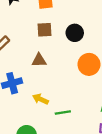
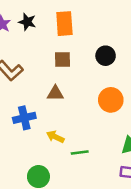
black circle: (75, 33) -> (106, 56), moved

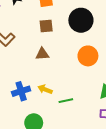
black circle: (106, 56) -> (81, 20), size x1.5
blue cross: (24, 118) -> (21, 91), moved

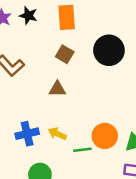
brown square: (46, 26) -> (65, 54), turned 32
orange circle: (88, 56) -> (105, 136), moved

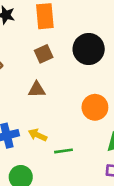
brown square: (65, 54) -> (44, 54), turned 36
orange circle: (105, 136) -> (95, 107), moved

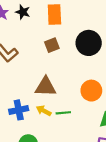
brown triangle: (37, 89) -> (46, 87), moved, size x1.5
green line: (63, 151) -> (63, 113), moved

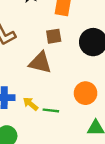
brown triangle: (46, 87) -> (40, 63), moved

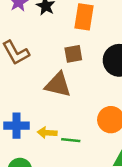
yellow arrow: (31, 104) -> (47, 133), turned -35

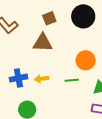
green line: (71, 140) -> (72, 80), moved

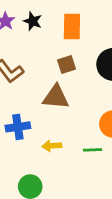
blue cross: (18, 78) -> (18, 127), moved

